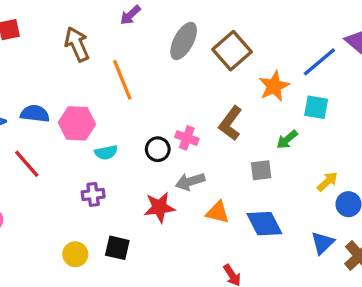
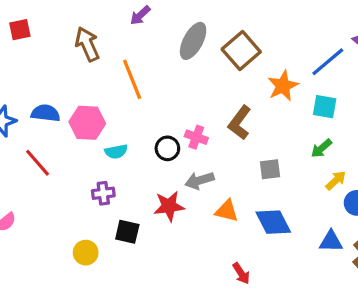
green arrow: (287, 140) -> (321, 148), moved
blue triangle: (323, 243) -> (331, 241), turned 45
black square: (117, 248) -> (127, 232), moved

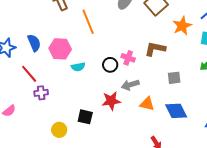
blue semicircle: (46, 113) -> (34, 43), turned 60
brown L-shape: (240, 123) -> (155, 49), turned 65
purple cross: (103, 193) -> (41, 93), moved

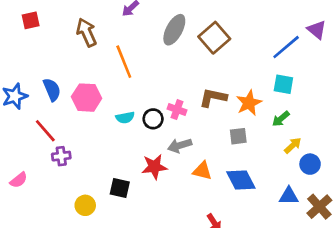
orange star: (182, 26) -> (249, 103), moved
cyan semicircle: (78, 67) -> (125, 118), moved

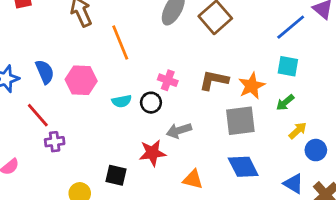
pink cross: (177, 110) -> (168, 80), moved
gray square: (238, 136) -> (240, 121), size x1.6
orange triangle: (202, 171) -> (193, 179), moved
blue triangle: (289, 196) -> (293, 184), turned 30

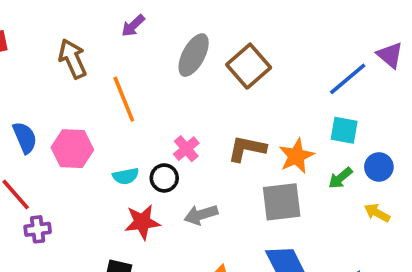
pink cross: (168, 80) -> (186, 149), turned 30
yellow arrow: (298, 131) -> (377, 213), moved, turned -108
blue circle: (316, 150) -> (379, 167), moved
red star: (152, 153) -> (142, 222), moved

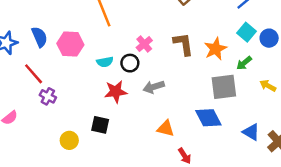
cyan square: (344, 130) -> (246, 32), turned 30
brown L-shape: (247, 149) -> (183, 44), turned 70
blue circle: (379, 167) -> (269, 38), moved
gray square: (282, 202) -> (224, 87), moved
purple cross: (38, 229) -> (48, 96), turned 35

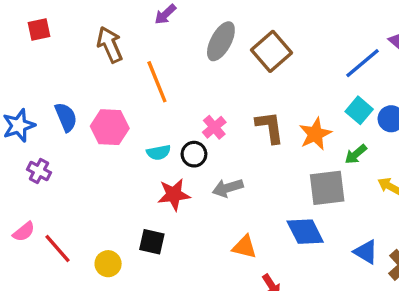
red line: (34, 74) -> (57, 249), moved
purple cross: (48, 96) -> (39, 171), moved

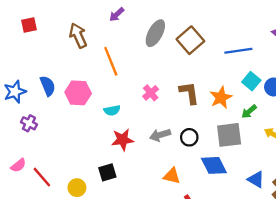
blue line: (362, 63) -> (238, 51), moved, turned 32
black circle: (194, 154) -> (189, 137), moved
black square: (152, 242) -> (107, 172), turned -30

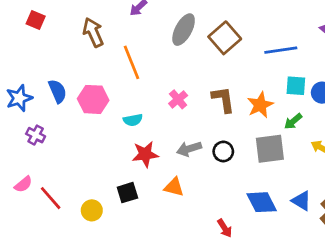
red square: (29, 25) -> (36, 20), turned 35
cyan square: (251, 81) -> (296, 86), turned -36
blue diamond: (214, 165) -> (262, 202), moved
orange triangle: (172, 176) -> (174, 187), moved

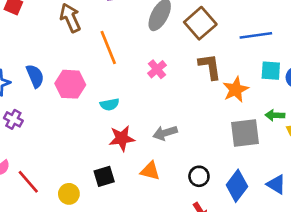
pink cross: (178, 99) -> (157, 69), moved
brown L-shape: (223, 99) -> (210, 67), moved
green arrow: (293, 121) -> (275, 115), moved, turned 42
black circle: (223, 151) -> (199, 176), moved
blue diamond: (262, 202) -> (237, 186), turned 64

